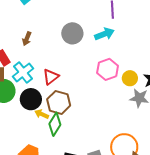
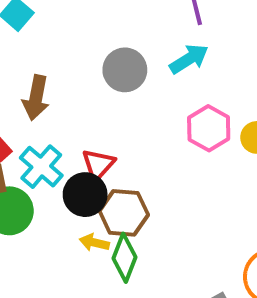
brown arrow: (27, 39) -> (36, 98), size x1.5
black circle: (31, 99) -> (85, 195), moved

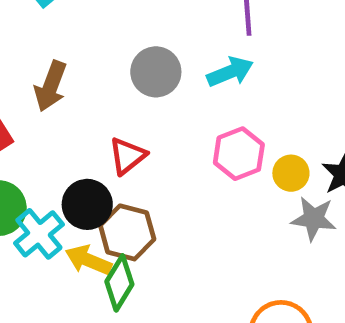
red triangle: (98, 165) -> (127, 156), moved
cyan cross: (41, 167) -> (39, 234), moved
yellow arrow: (94, 243) -> (88, 260), size x1.4

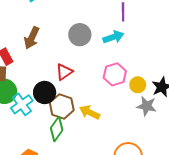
yellow arrow: (88, 260) -> (90, 112), moved

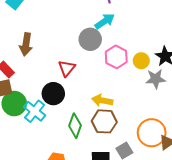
gray circle: (80, 35) -> (90, 39), moved
brown hexagon: (62, 106) -> (104, 121), moved

